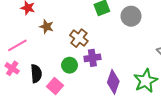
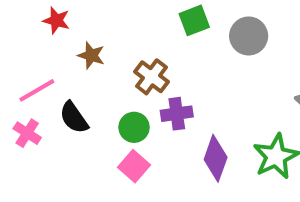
black semicircle: (36, 74) -> (74, 118), moved, turned 150
pink square: (55, 86) -> (134, 166), moved

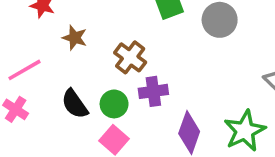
black semicircle: (74, 118) -> (75, 104), moved

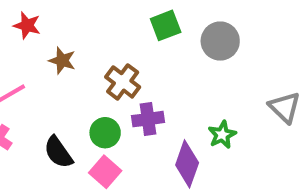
black semicircle: (75, 104) -> (58, 152), moved
green star: (245, 131) -> (222, 135), moved, size x0.6

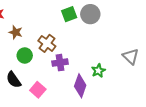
gray circle: (220, 41) -> (90, 14), moved
green circle: (105, 133) -> (25, 55), moved

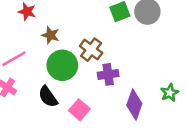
green circle: (25, 55) -> (62, 65), size x1.5
green star: (98, 71) -> (170, 93), moved

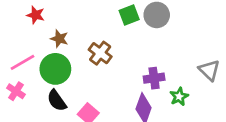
green circle: (62, 65) -> (55, 69), moved
purple cross: (108, 74) -> (154, 78), moved

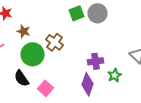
green circle: (55, 69) -> (33, 54), moved

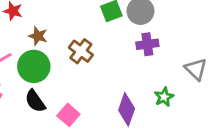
green circle: (33, 54) -> (34, 66), moved
purple cross: (96, 61) -> (147, 44), moved

